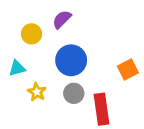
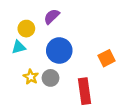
cyan triangle: (17, 68) -> (19, 47), moved
gray circle: (74, 93) -> (50, 78), moved

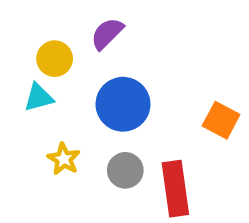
orange square: (106, 58) -> (221, 120), turned -35
gray circle: (50, 78) -> (125, 170), moved

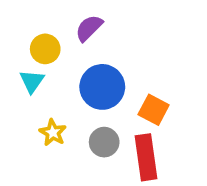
cyan triangle: (39, 97) -> (32, 81), turned -40
orange square: (221, 120) -> (154, 110), moved

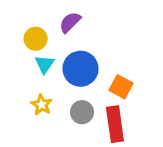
cyan triangle: (32, 81) -> (45, 64), moved

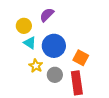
cyan triangle: (45, 64) -> (30, 43), turned -32
yellow star: (42, 105) -> (36, 66), moved

